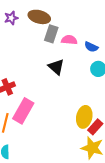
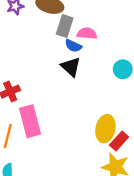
blue semicircle: (91, 47) -> (73, 46), moved
pink rectangle: (23, 111) -> (30, 121), turned -45

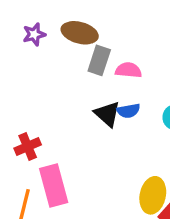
blue semicircle: (73, 46) -> (128, 111), moved, turned -35

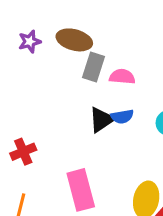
black triangle: (107, 114) -> (101, 120), turned 44
pink rectangle: (54, 186) -> (81, 190), moved

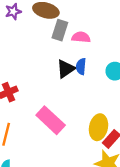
blue semicircle: (122, 117) -> (81, 66), turned 105
pink rectangle: (81, 190) -> (51, 120), turned -32

